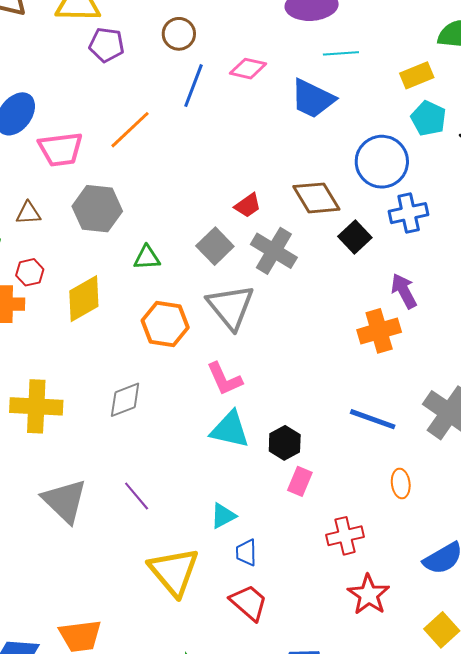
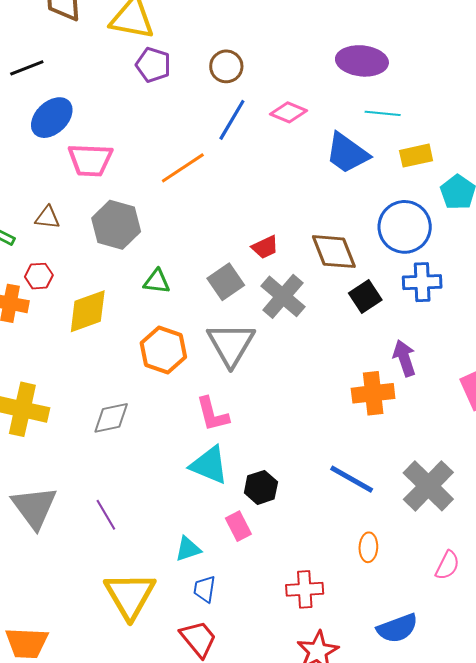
yellow rectangle: (417, 75) -> (416, 156), moved
orange line: (130, 130) -> (183, 168), moved
pink rectangle: (300, 481) -> (238, 526), moved, turned -60

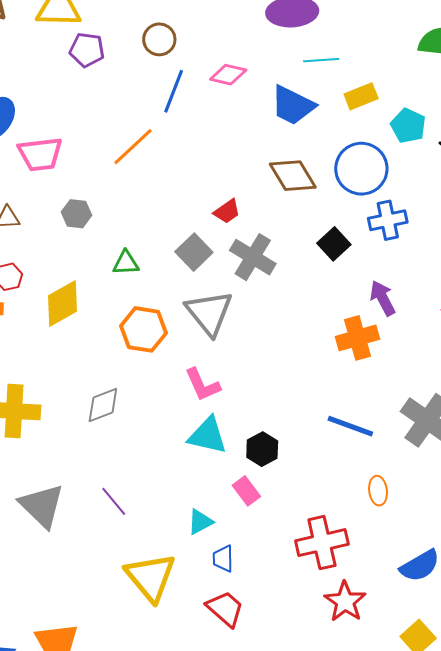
gray hexagon: (116, 225) -> (76, 214), size x0.6
brown diamond: (334, 252) -> (293, 176), moved
red cross: (305, 589) -> (322, 543), size x1.4

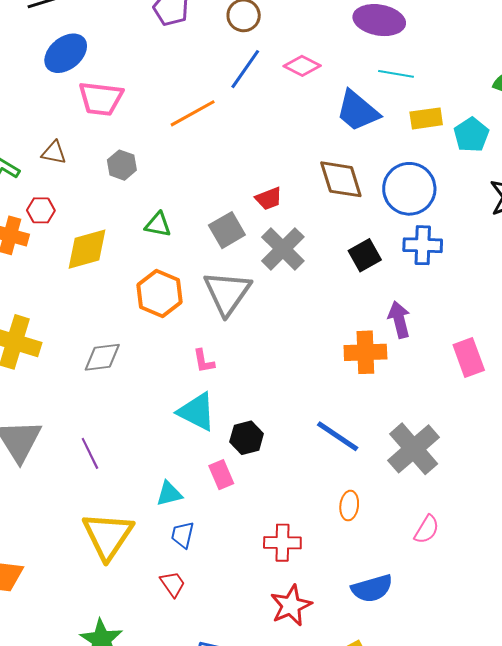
cyan pentagon: (408, 126) -> (471, 135), moved
pink L-shape: (202, 385) -> (204, 361), size x0.7
red cross: (322, 543) -> (282, 543), size x0.7
red trapezoid: (225, 609) -> (173, 584), size x0.7

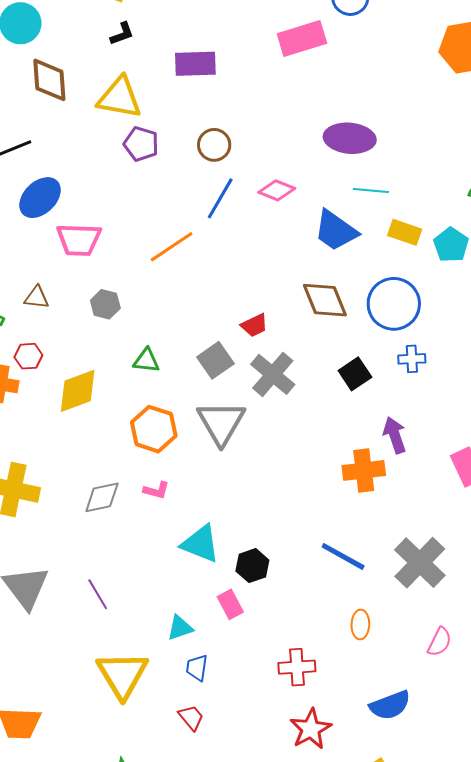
yellow rectangle: (426, 118) -> (405, 232), turned 32
blue cross: (423, 245) -> (412, 359), size x0.7
pink L-shape: (204, 361) -> (156, 490), moved, turned -60

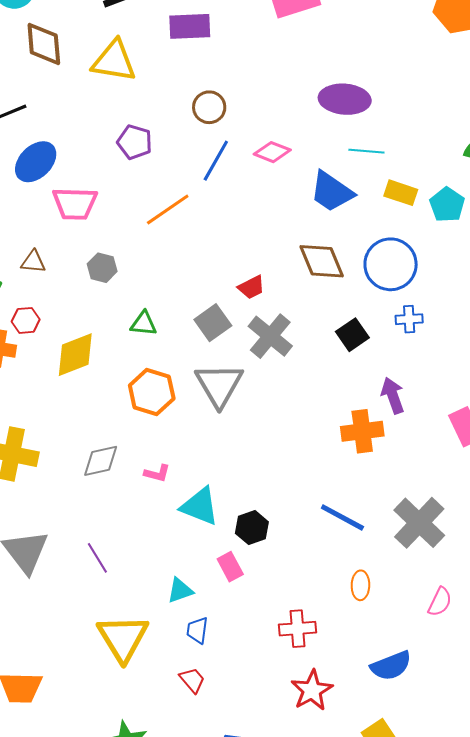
purple pentagon: (141, 144) -> (135, 142), moved
pink L-shape: (156, 490) -> (157, 473), moved

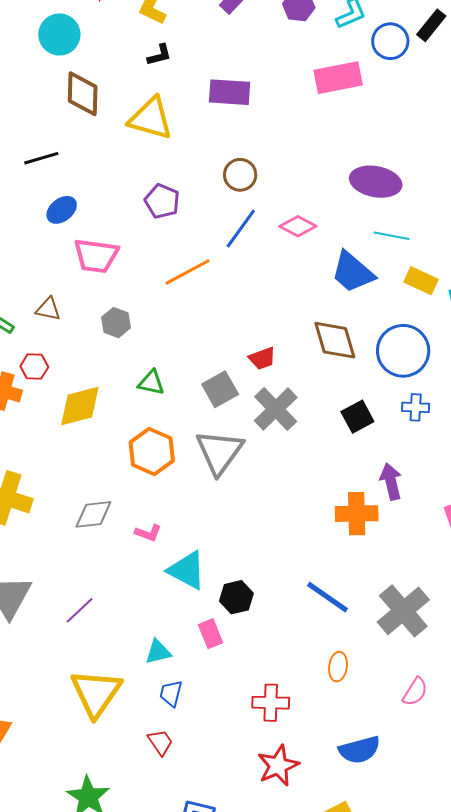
blue ellipse: (36, 162) -> (62, 210), size x0.7
purple line: (97, 558) -> (80, 610), turned 72

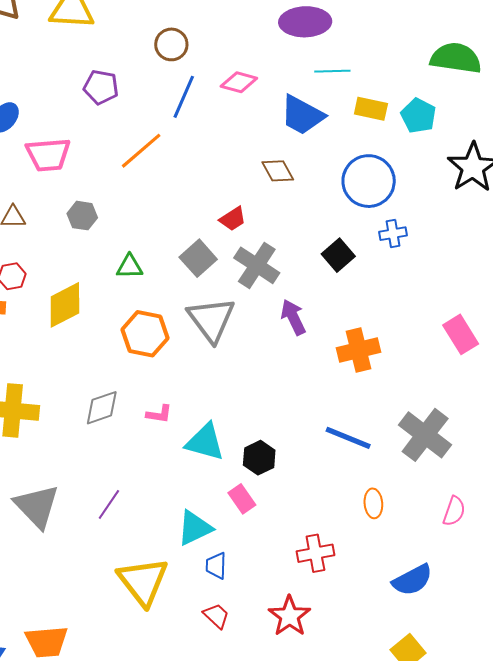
brown diamond: (335, 340) -> (278, 171), moved, size x0.7
purple arrow: (391, 481) -> (293, 317), moved
cyan triangle: (158, 652) -> (195, 528), size x1.4
red star: (278, 766) -> (289, 616), moved

